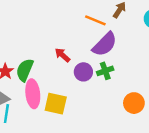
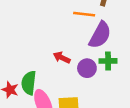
green cross: (105, 71) -> (108, 61), turned 35

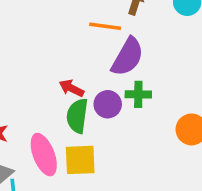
green semicircle: (29, 83) -> (77, 116), moved

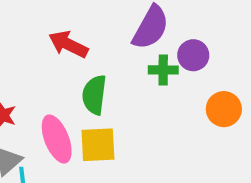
red arrow: (71, 88) -> (68, 44), moved, size x1.4
purple circle: (108, 104) -> (193, 55), moved

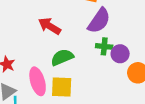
purple circle: (193, 55) -> (120, 54), moved
green semicircle: (94, 95) -> (62, 57), turned 55

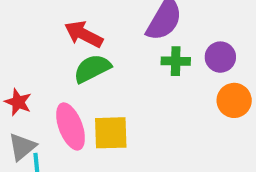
purple circle: (120, 54) -> (220, 57), moved
green semicircle: (62, 57) -> (92, 68), moved

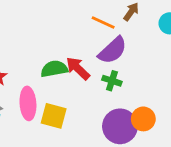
red arrow: (84, 34) -> (78, 68), moved
purple circle: (220, 57) -> (120, 126), moved, size x1.6

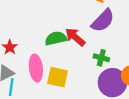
green cross: (112, 81) -> (101, 58), moved

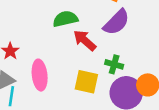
green semicircle: (56, 38) -> (65, 19), moved
yellow square: (58, 77) -> (86, 82), moved

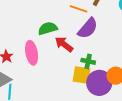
pink ellipse: (40, 75) -> (32, 53), moved
yellow square: (86, 82) -> (82, 75), moved

